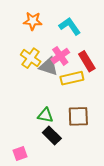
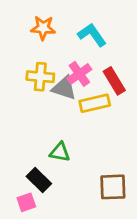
yellow cross: (31, 58) -> (40, 77), turned -30
brown square: (78, 116) -> (113, 187), moved
black rectangle: (52, 135) -> (39, 180), moved

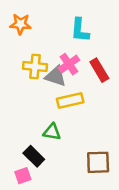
orange star: (43, 28) -> (20, 24), moved
cyan L-shape: (92, 35) -> (80, 30), turned -140
yellow rectangle: (95, 103) -> (70, 100), moved

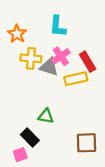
orange star: (20, 24) -> (17, 34), moved, turned 30
cyan L-shape: (80, 30) -> (58, 26), moved
yellow rectangle: (70, 100) -> (76, 79), moved

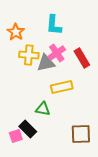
gray triangle: (49, 67) -> (46, 63), turned -30
yellow rectangle: (76, 79) -> (62, 87), moved
pink square: (20, 155) -> (16, 136), moved

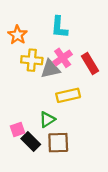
green triangle: (43, 109) -> (47, 120), turned -42
brown square: (81, 134) -> (58, 143), moved
pink square: (16, 136) -> (17, 129), moved

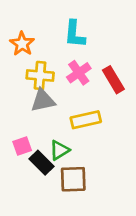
gray triangle: (50, 69) -> (43, 100), moved
pink square: (17, 129) -> (22, 146), moved
black rectangle: (31, 142) -> (41, 163), moved

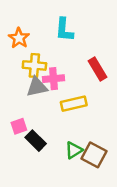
pink cross: (79, 73) -> (53, 79), moved, turned 30
green triangle: (59, 150) -> (74, 150), moved
brown square: (73, 179) -> (94, 155), moved, turned 30

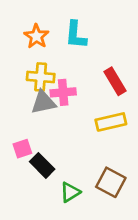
orange star: (19, 38) -> (36, 36), moved
yellow rectangle: (74, 104) -> (111, 122), moved
green triangle: (74, 150) -> (70, 192), moved

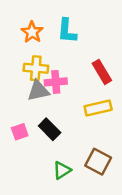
black rectangle: (42, 165) -> (50, 129), moved

